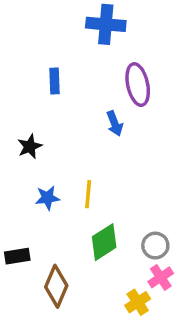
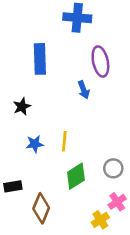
blue rectangle: (54, 81) -> (40, 59), size x1.6
gray circle: (155, 246) -> (113, 168), moved

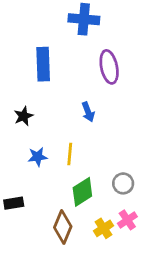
blue arrow: (84, 90) -> (88, 112), moved
brown diamond: (41, 208) -> (63, 227), moved
yellow cross: (100, 220) -> (103, 228), moved

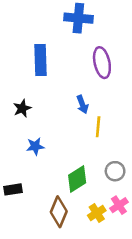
yellow line: (70, 154) -> (98, 127), moved

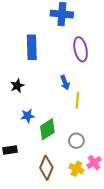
gray circle: (115, 171) -> (76, 141), moved
green diamond: (77, 179) -> (47, 129), moved
yellow cross: (97, 213) -> (76, 169), turned -32

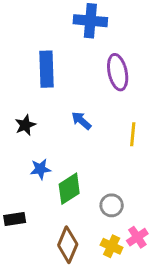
blue arrow: (65, 83) -> (81, 121), moved, turned 152
yellow line: (77, 100) -> (133, 134), moved

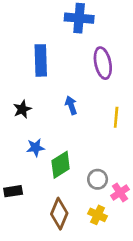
blue arrow: (81, 121) -> (71, 105), turned 30
pink cross: (137, 237) -> (120, 192), moved

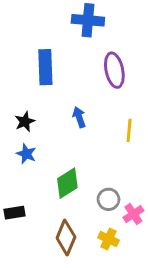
blue star: (35, 148) -> (26, 154), moved, turned 30

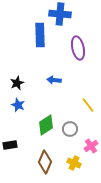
blue rectangle: (45, 67) -> (40, 35), moved
blue arrow: (79, 117) -> (54, 80), turned -64
yellow line: (129, 130) -> (88, 105), moved, turned -42
gray circle: (109, 199) -> (70, 129), moved

